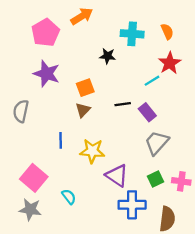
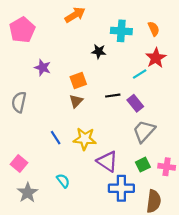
pink pentagon: (45, 33) -> (22, 30), moved
purple star: (47, 74) -> (43, 68), size x0.7
blue line: (61, 140) -> (56, 138), moved, turned -32
pink square: (34, 178) -> (19, 164), moved, size x0.7
gray star: (30, 209) -> (28, 193), turned 30

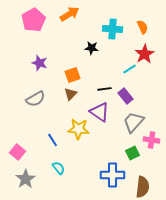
pink pentagon: (22, 30) -> (34, 20), moved
gray semicircle: (19, 102) -> (36, 99), moved, turned -132
blue line: (56, 138) -> (53, 140), moved
purple triangle: (107, 161) -> (100, 112), moved
pink cross: (167, 167) -> (152, 140), moved

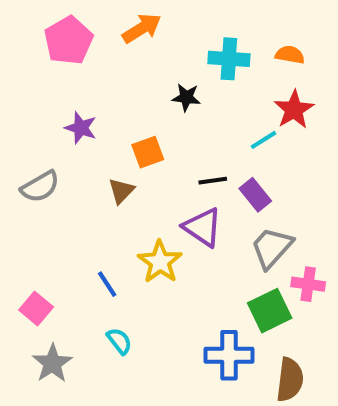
orange semicircle: (143, 27) -> (290, 55), turned -56
brown triangle: (71, 94) -> (121, 191), moved
gray semicircle: (36, 99) -> (40, 187), moved
yellow star: (79, 129) -> (160, 262), turned 30
green square: (133, 153) -> (270, 311), size x1.5

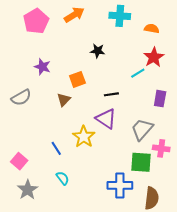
cyan cross: (229, 59) -> (120, 16), moved
purple rectangle: (255, 195) -> (160, 99), moved, turned 49
green square: (270, 311) -> (141, 162), turned 30

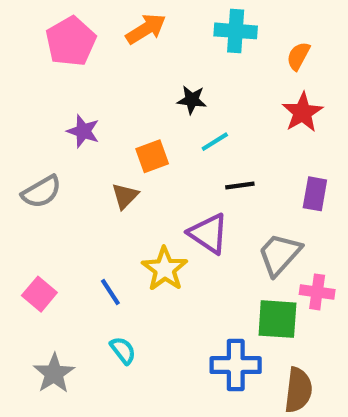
orange semicircle: (152, 29) -> (298, 56), turned -72
cyan line: (138, 73) -> (215, 142), moved
black line: (111, 94) -> (240, 185), moved
pink square: (19, 161) -> (39, 294), moved

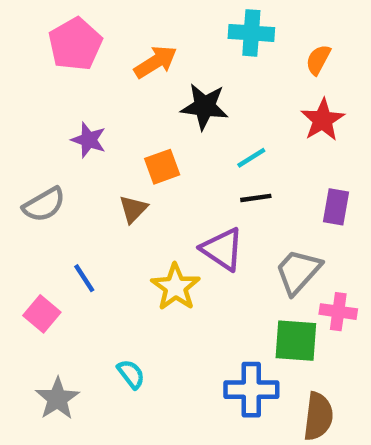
orange arrow: (146, 29) -> (155, 62), moved
black star: (192, 100) -> (205, 107), size x1.5
cyan line: (215, 142) -> (251, 158), moved
blue line: (110, 292) -> (84, 278), moved

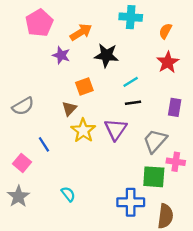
purple star: (89, 140) -> (61, 55), moved
purple triangle: (222, 249) -> (116, 129), turned 30
yellow star: (176, 287) -> (83, 131), moved
gray star: (57, 399) -> (18, 196), moved

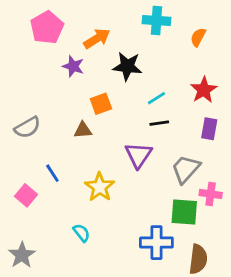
red star: (168, 62) -> (204, 90), moved
brown triangle: (69, 109) -> (83, 130), turned 42
yellow star: (83, 131) -> (100, 187), moved
gray star: (18, 196) -> (22, 255), moved

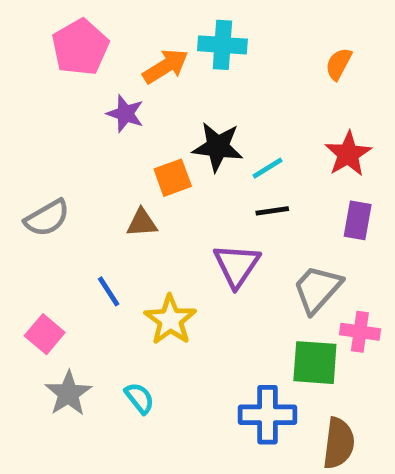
cyan cross: (156, 21) -> (222, 45), moved
black star: (127, 66) -> (218, 147), moved
blue line: (52, 173) -> (109, 291), moved
gray star: (22, 255) -> (68, 393), moved

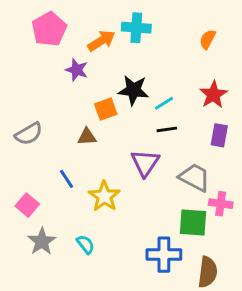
gray trapezoid: (317, 289) -> (194, 177), turned 76

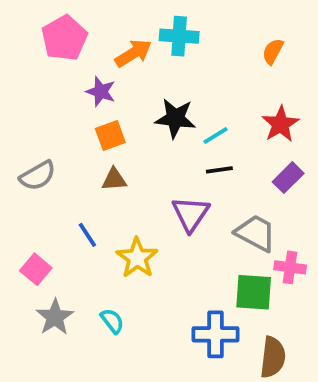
orange square: (106, 109) -> (110, 136), moved
purple rectangle: (219, 135) -> (288, 178), turned 35

